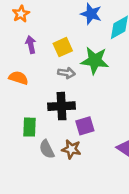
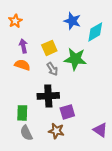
gray arrow: (66, 73) -> (52, 69), turned 48
orange semicircle: (18, 78) -> (22, 65), moved
gray semicircle: (47, 149) -> (26, 133), moved

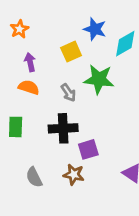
yellow square: (49, 48) -> (71, 52), moved
green rectangle: (22, 113) -> (16, 127), moved

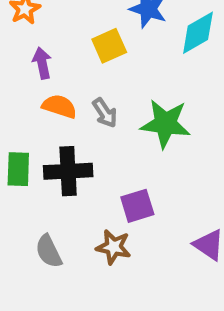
green star: (99, 79) -> (165, 124), moved
orange semicircle: (29, 87) -> (59, 106), moved
black cross: (63, 128) -> (68, 171), moved

